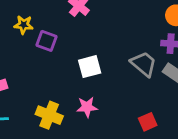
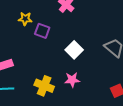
white square: (90, 67) -> (74, 50), turned -30

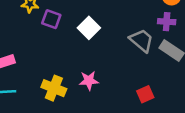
white square: (74, 50) -> (89, 28), moved

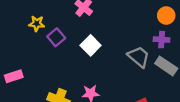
purple square: (51, 19) -> (56, 37), turned 30

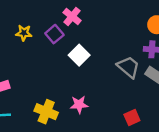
purple square: (56, 37) -> (54, 34), moved

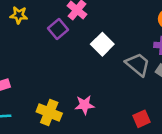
yellow star: (24, 33) -> (19, 15), moved
white square: (79, 55) -> (102, 44), moved

